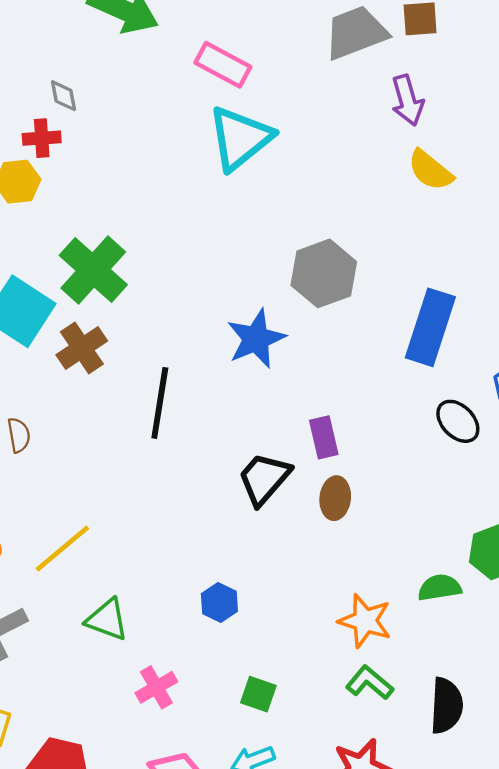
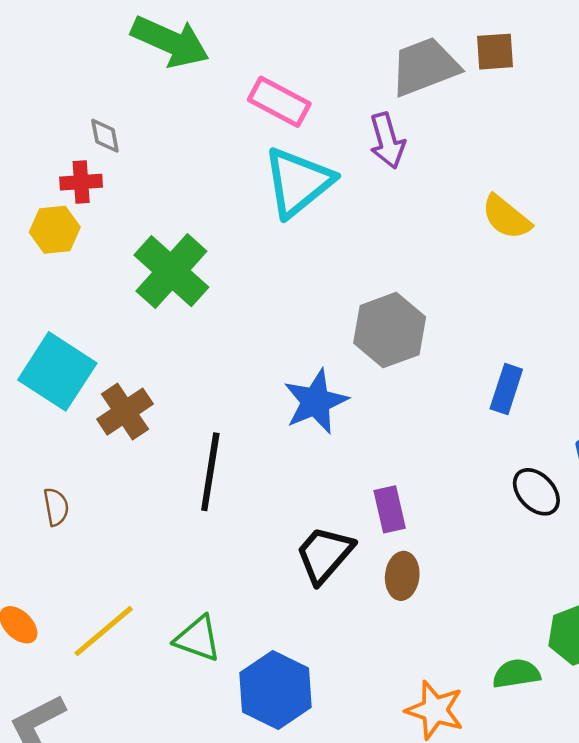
purple arrow: (407, 100) -> (387, 141), moved
green cross: (93, 270) -> (171, 271), moved
blue rectangle: (430, 327) -> (506, 389), size x0.6
blue hexagon: (219, 602) -> (276, 690), size x1.8
green triangle: (107, 620) -> (198, 639), moved

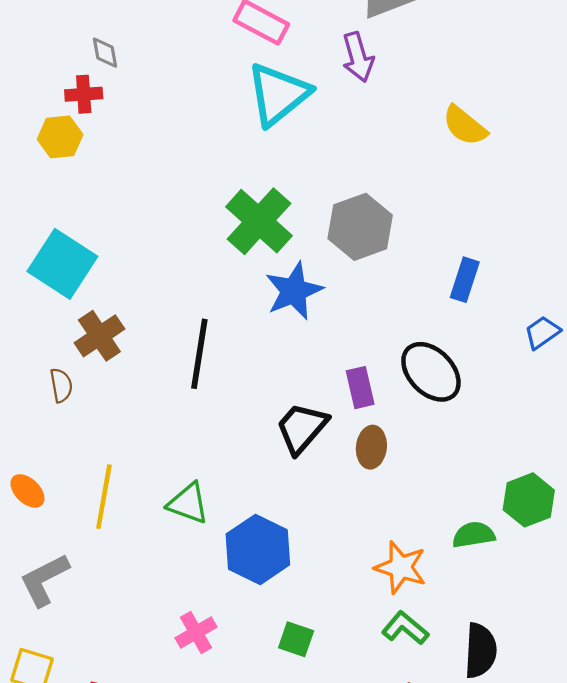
green cross: (171, 271) -> (259, 221), moved
brown cross: (125, 412) -> (99, 336), moved
black ellipse: (536, 492) -> (431, 372), moved, size x1.4
yellow line: (104, 631) -> (104, 497), turned -40

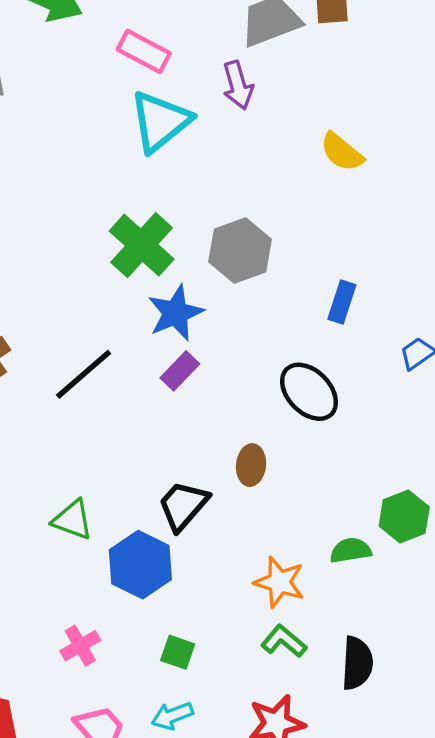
black line: (199, 354) -> (84, 374), turned 40
purple rectangle: (360, 388) -> (180, 371), moved, turned 57
black trapezoid: (302, 428) -> (183, 506), moved

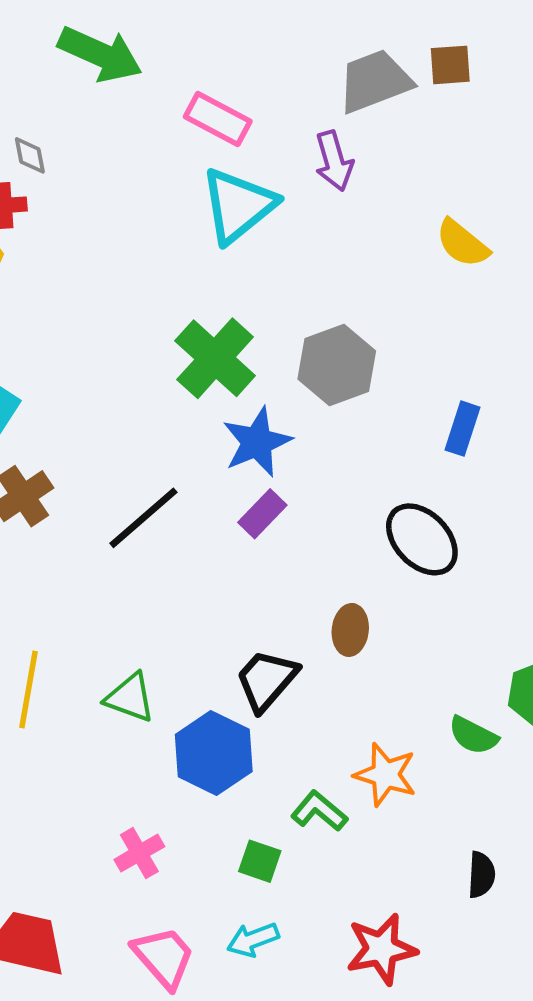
green semicircle: (351, 550) -> (473, 735), turned -144
green L-shape: (284, 641) -> (319, 811), moved
black semicircle: (357, 663) -> (481, 875), size x0.7

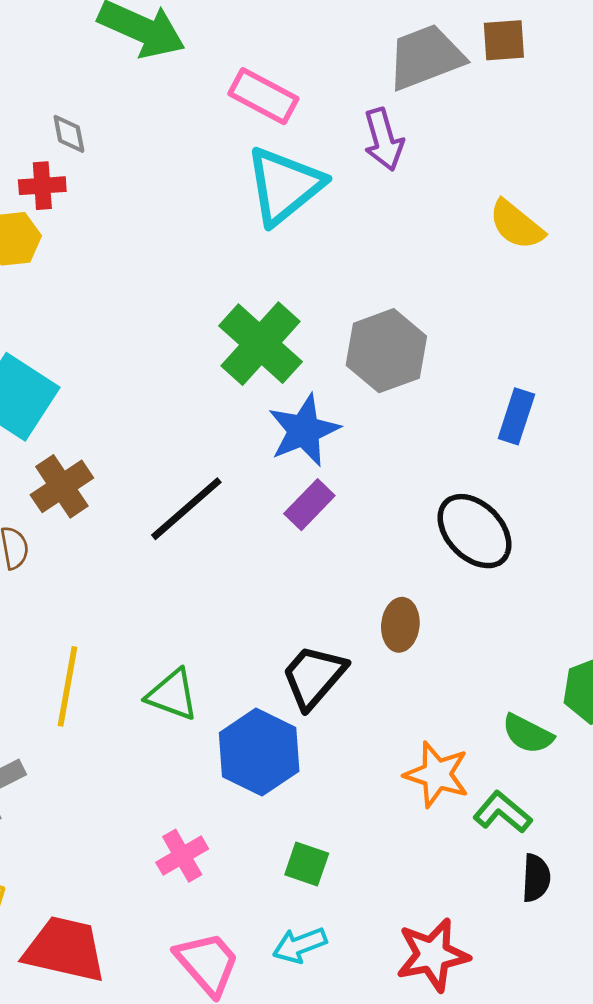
green L-shape: (319, 811) -> (502, 812), moved

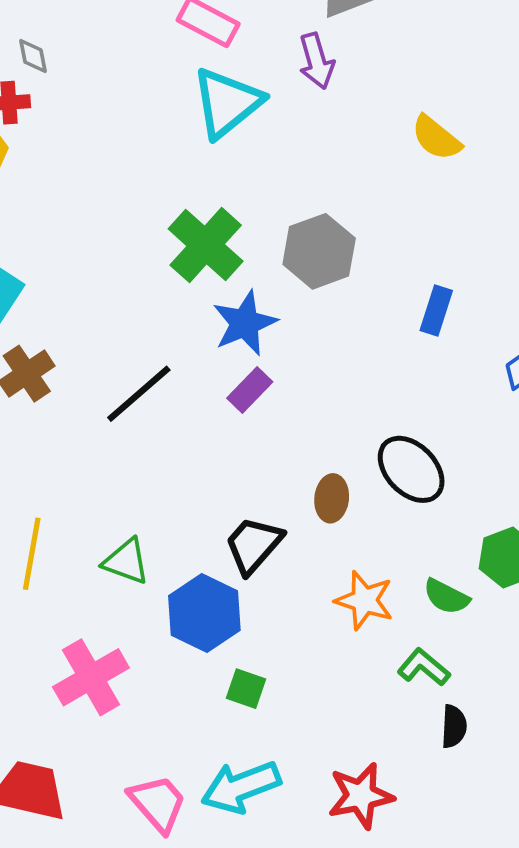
black ellipse: (474, 531) -> (411, 469), moved
orange star: (437, 774) -> (364, 600), moved
pink cross: (182, 856) -> (91, 677), moved, size x1.6
green square: (307, 864) -> (246, 689), moved
cyan arrow: (300, 945) -> (241, 787), size x1.6

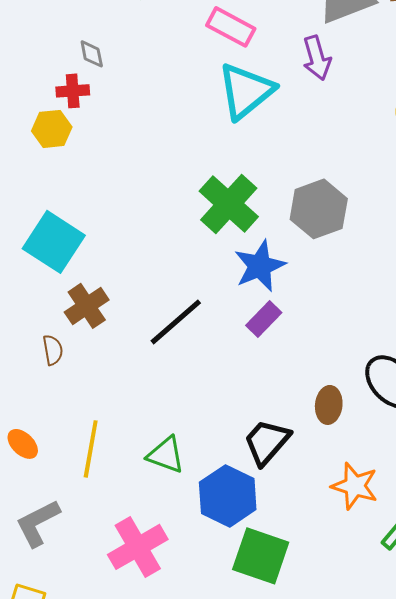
green square: (246, 689) -> (261, 556), size x1.8

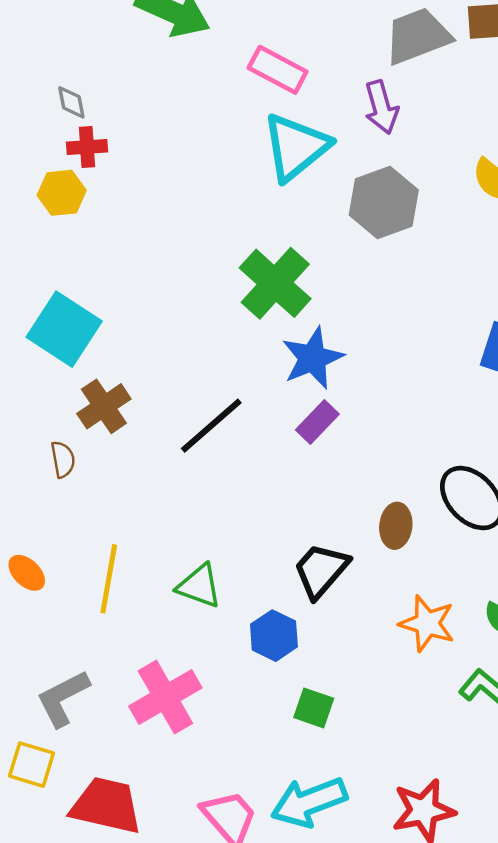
gray diamond: (92, 54) -> (71, 102), moved
gray hexagon: (319, 209) -> (384, 202), moved
blue hexagon: (228, 496) -> (274, 636), size x0.7
gray L-shape: (38, 523) -> (63, 698), moved
green square: (261, 556) -> (314, 708), size x0.6

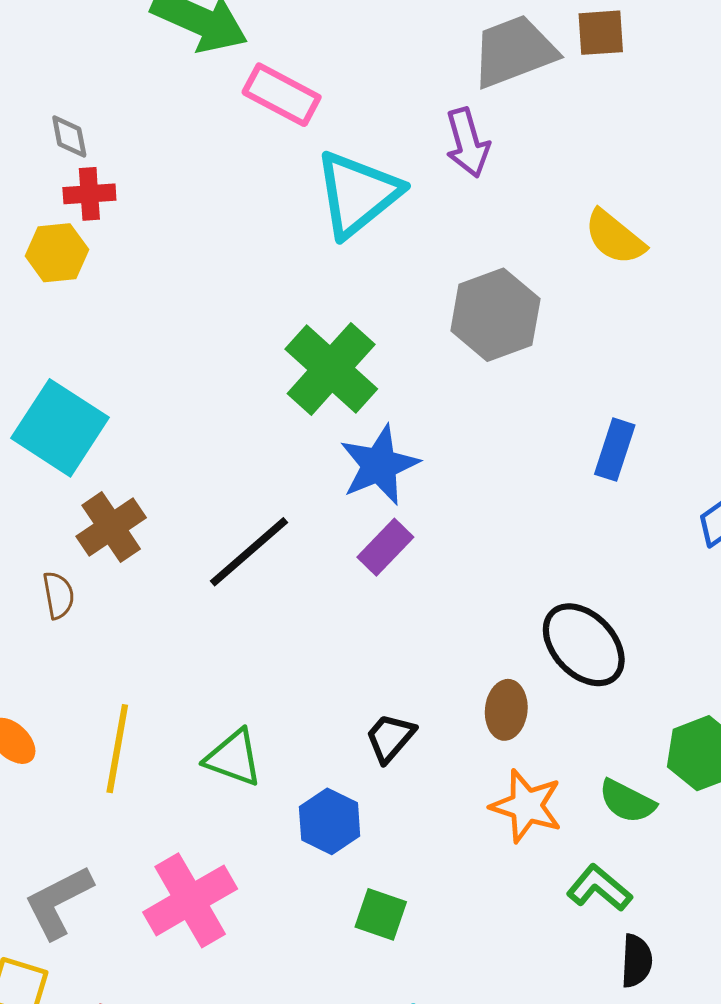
pink rectangle: (278, 70) -> (282, 95), moved
gray hexagon: (384, 202) -> (495, 315), moved
brown ellipse: (396, 526) -> (506, 710), moved
black trapezoid: (321, 570) -> (390, 738), size x0.7

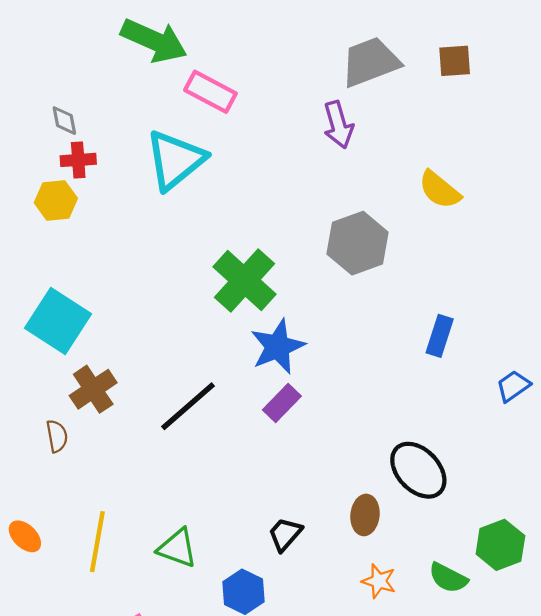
brown square: (601, 33) -> (455, 61), moved
cyan triangle: (357, 194) -> (175, 160), moved
orange star: (526, 806) -> (379, 581), size x0.7

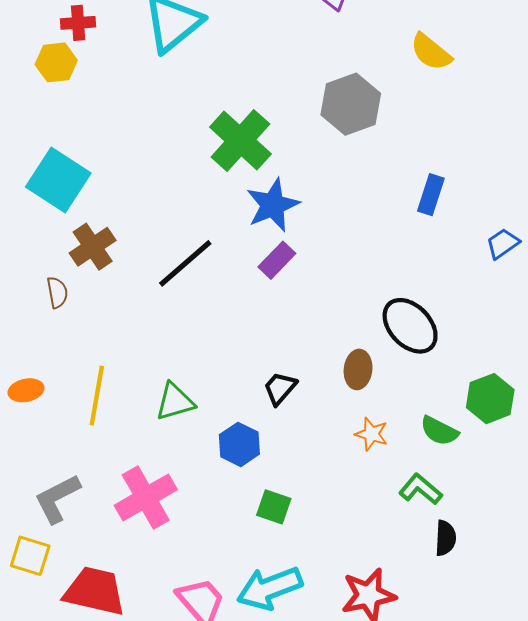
orange ellipse: (25, 536) -> (26, 390), turned -56
green triangle: (177, 548) -> (175, 402), turned -36

